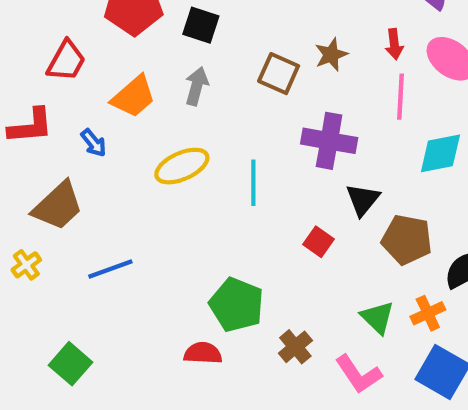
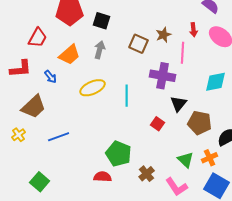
pink line: (401, 97) -> (183, 53), moved

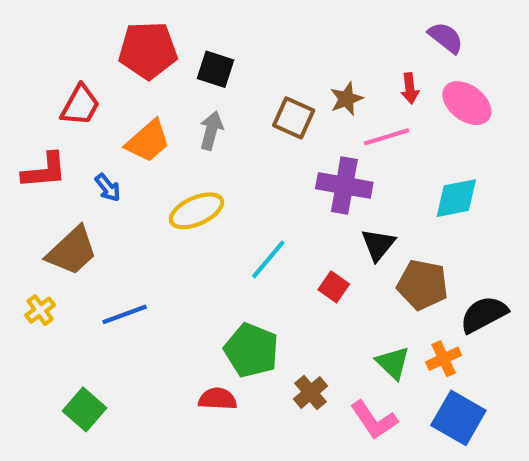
pink line: (183, 53) -> (387, 137), turned 70
cyan line: (127, 96) -> (268, 259), moved, turned 40

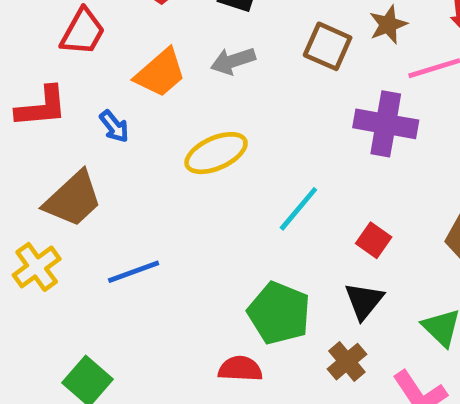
gray arrow: (211, 131) -> (233, 61), turned -123
black triangle: (378, 245) -> (364, 301), moved
yellow cross: (40, 310) -> (37, 267), size x1.4

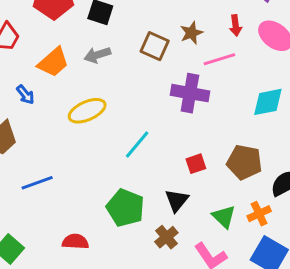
red square: (374, 240) -> (196, 164), moved, turned 36
red semicircle: (240, 369) -> (75, 242), moved

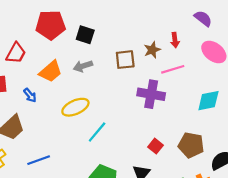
red arrow: (236, 25) -> (175, 40), moved
brown square: (155, 46) -> (125, 60), turned -30
cyan line: (137, 145) -> (97, 132), moved
red square: (196, 164) -> (155, 146), turned -32

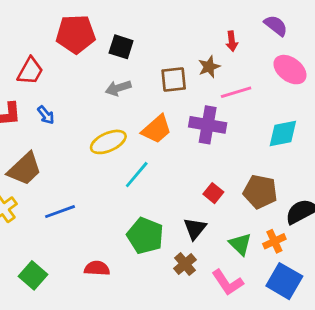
red arrow: (175, 40) -> (232, 41), moved
orange trapezoid: (51, 71) -> (157, 129), moved
blue arrow: (30, 95) -> (46, 115), moved

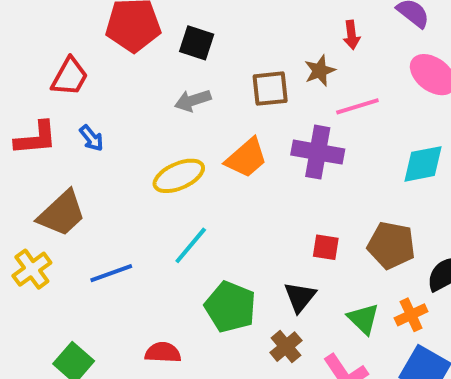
cyan line: (137, 175) -> (191, 245), moved
red square: (213, 193) -> (326, 247), turned -30

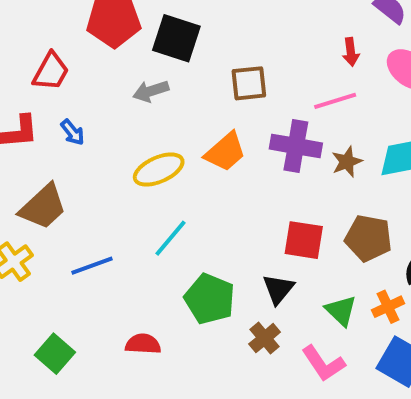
red arrow: (352, 35) -> (351, 52), moved
black square: (197, 43) -> (176, 38), size x1.4
brown star: (320, 71) -> (347, 162), moved
gray arrow: (193, 100) -> (151, 91), moved
red square: (326, 247) -> (304, 240), size x1.5

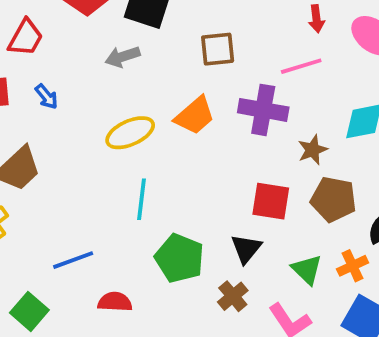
brown star: (347, 162) -> (313, 150), moved
cyan line: (170, 238) -> (142, 199), turned -33
blue line: (92, 266) -> (73, 260), moved

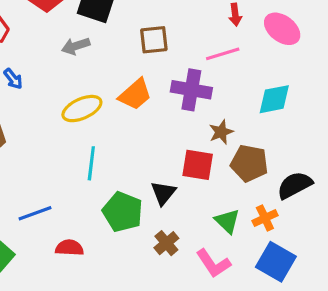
brown star: (313, 150) -> (221, 132), moved
black triangle: (246, 249) -> (163, 193), moved

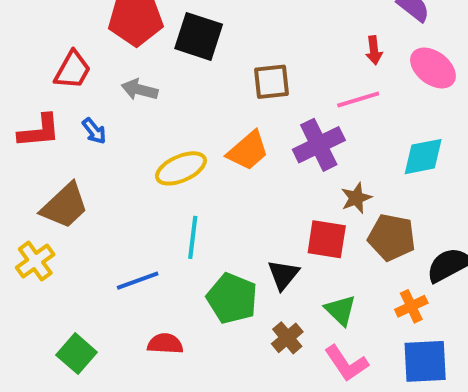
gray arrow: (76, 46) -> (140, 90), moved, turned 32
purple cross: (191, 90) -> (319, 145), turned -36
blue line: (35, 213) -> (138, 281), moved
green triangle: (227, 221) -> (340, 310), moved
blue square: (276, 262) -> (425, 361), turned -33

